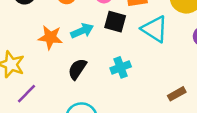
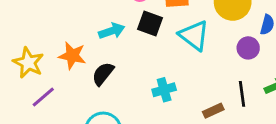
orange star: (50, 37) -> (72, 56), moved
cyan cross: (121, 67) -> (164, 90), moved

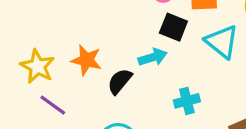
cyan arrow: (112, 31) -> (153, 57), moved
purple line: (43, 97) -> (53, 105), turned 75

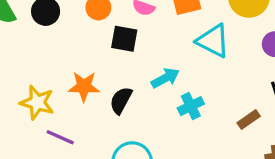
black square: (173, 27) -> (124, 39), moved
cyan arrow: (153, 57) -> (165, 78), moved

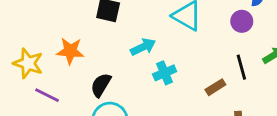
black semicircle: (121, 100) -> (101, 85), moved

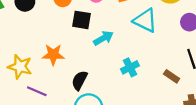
cyan arrow: (143, 47) -> (103, 38), moved
brown rectangle: (215, 87) -> (172, 76), turned 70

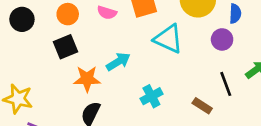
black square: (82, 20) -> (65, 47), moved, turned -30
orange star: (53, 55) -> (87, 79), moved

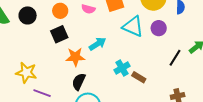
purple circle: (222, 39) -> (159, 28), moved
black line: (226, 84) -> (175, 58), turned 54
brown rectangle: (202, 106) -> (139, 77), moved

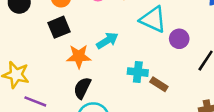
purple circle: (159, 28) -> (179, 39), moved
cyan cross: (122, 68) -> (138, 72), turned 35

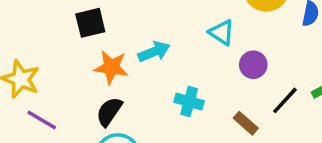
cyan triangle: (153, 20) -> (222, 33), size x0.7
brown rectangle: (159, 84) -> (246, 123), moved

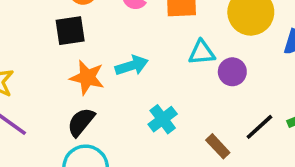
cyan triangle: (222, 33) -> (202, 53), turned -44
purple circle: (253, 65) -> (232, 72), moved
cyan cross: (189, 102) -> (163, 119), turned 32

